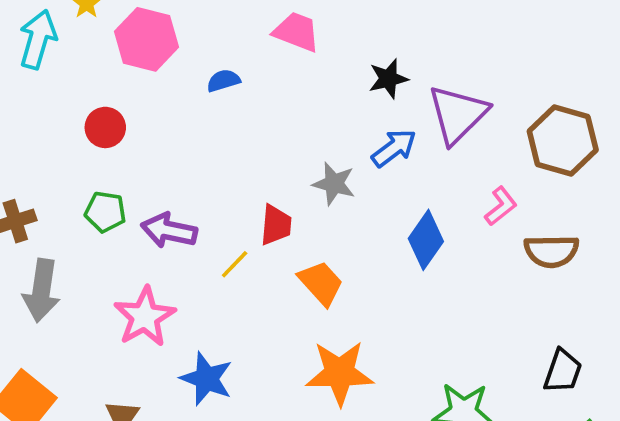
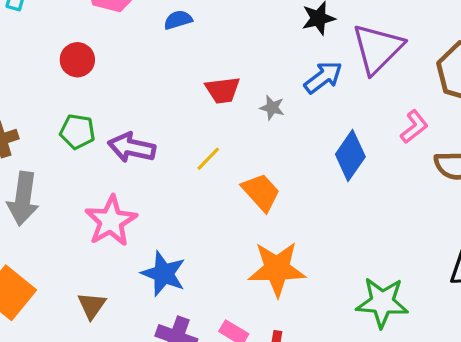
gray star: (334, 184) -> (272, 108), size x0.7
red trapezoid: (276, 225) -> (223, 90), moved, turned 78
yellow line: (235, 264) -> (208, 159), moved

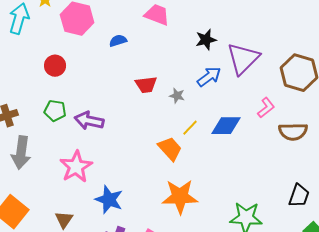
blue diamond: (350, 156) -> (226, 126), turned 56
yellow line: (208, 159) -> (190, 128), moved

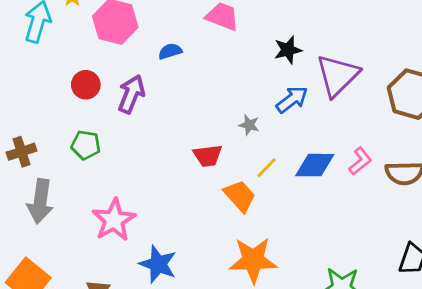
red trapezoid: (146, 85) -> (208, 156), moved
pink L-shape: (266, 108) -> (360, 161), moved
purple arrow: (89, 121) -> (131, 94), moved, turned 100

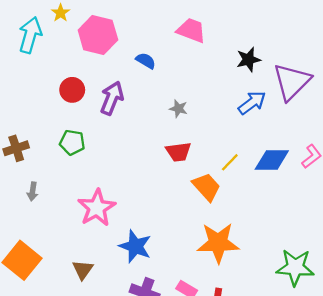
blue semicircle: (170, 51) -> (146, 61), turned 48
gray star: (249, 125) -> (178, 109), moved
gray arrow: (40, 201) -> (33, 191), size x0.5

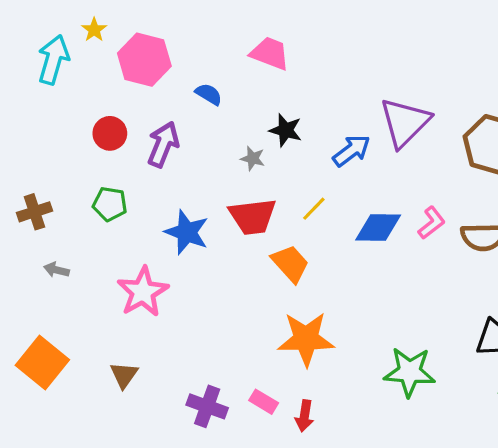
black star: (249, 60) -> (286, 130), moved, turned 30
red trapezoid: (178, 152) -> (253, 217), size x1.4
yellow line: (230, 162) -> (314, 209), moved
gray arrow: (33, 191) -> (56, 270), turned 96
blue star: (135, 246) -> (187, 232), moved

